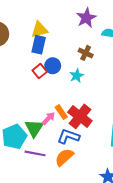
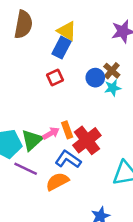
yellow triangle: (39, 30) -> (67, 31), turned 30
blue circle: (53, 66) -> (95, 78), moved
cyan star: (77, 76) -> (113, 88), moved

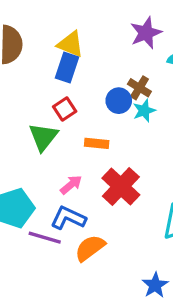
orange rectangle: (67, 130) -> (97, 143), moved, turned -56
green triangle: (32, 140) -> (43, 137), moved
blue L-shape: (68, 159) -> (68, 218), moved

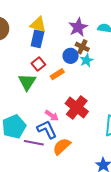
purple star: (146, 33) -> (78, 27), moved
orange rectangle: (97, 143) -> (57, 74), moved, turned -32
pink arrow: (71, 185) -> (52, 116), moved, turned 80
blue L-shape: (68, 218) -> (47, 129), turned 45

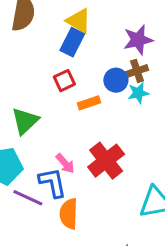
brown cross: (82, 47) -> (137, 71), turned 32
green triangle: (27, 82) -> (25, 121), moved
orange semicircle: (62, 146) -> (69, 214), turned -60

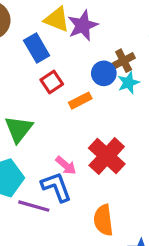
purple star: (138, 40) -> (83, 25), moved
blue rectangle: (72, 42) -> (37, 48), moved, turned -48
orange semicircle: (69, 214) -> (103, 220), moved

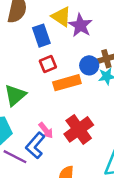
purple star: (83, 25) -> (80, 25), turned -30
orange rectangle: (80, 101) -> (67, 83), size x1.5
blue L-shape: (56, 187) -> (35, 145), turned -130

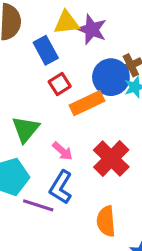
yellow triangle: (61, 17) -> (66, 23), turned -30
blue circle: (89, 65) -> (111, 77), size x1.5
pink arrow: (46, 130) -> (62, 151), moved

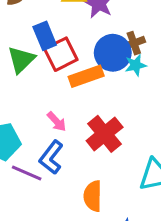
blue rectangle: (46, 50) -> (45, 36), moved
red square: (60, 84) -> (61, 54), size x1.5
green triangle: (26, 129) -> (21, 60), moved

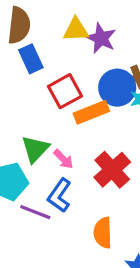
blue rectangle: (45, 36) -> (31, 59), moved
green triangle: (21, 60) -> (35, 149), moved

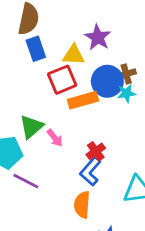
yellow triangle: (76, 30) -> (74, 55), moved
red cross: (112, 170) -> (96, 151), size x0.6
blue L-shape: (59, 195) -> (90, 171), moved

